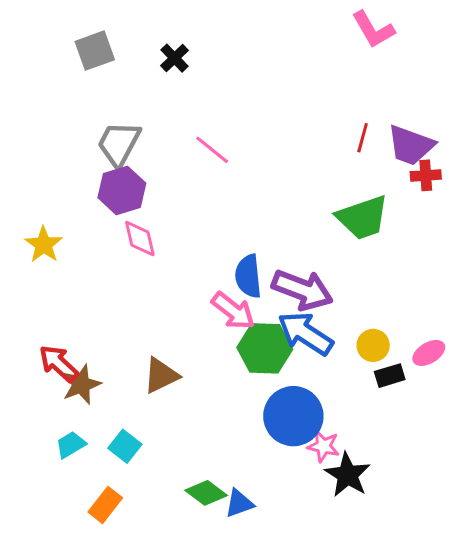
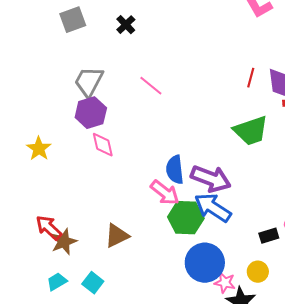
yellow circle: (373, 345) -> (258, 272), moved

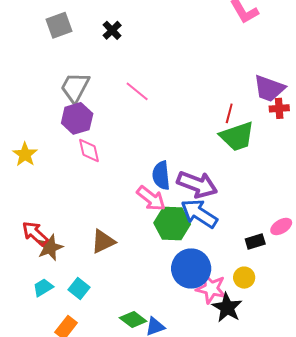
red line: (251, 78) -> (229, 113), moved
pink star: (225, 283) -> (211, 289), size x1.4

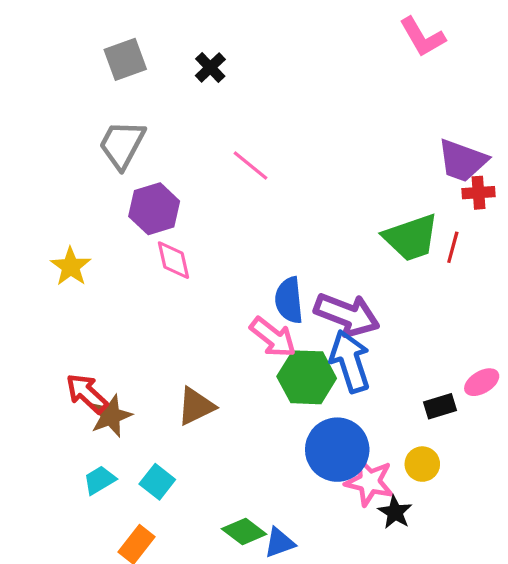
gray trapezoid: (75, 87) -> (122, 145), moved
red line: (229, 113) -> (453, 247), moved
blue arrow: (199, 213) -> (350, 361), turned 39
black star: (227, 308) -> (395, 512), size x0.7

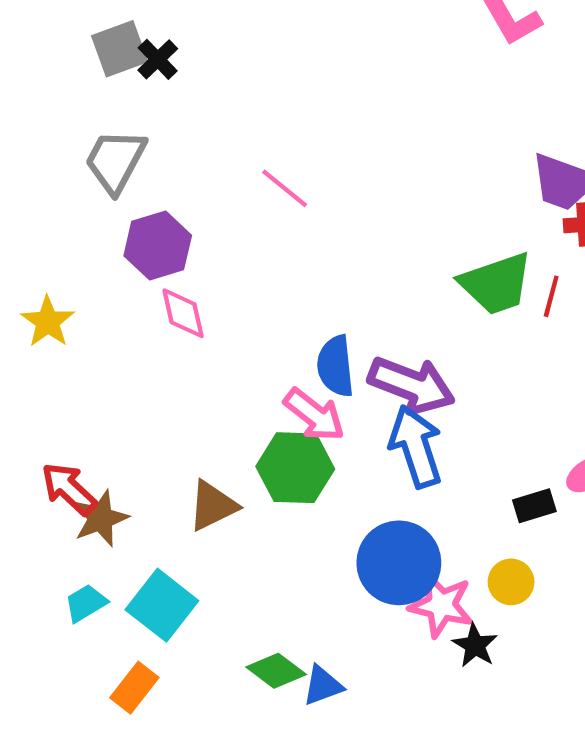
black cross: (210, 67) -> (158, 59), moved
green hexagon: (307, 377) -> (295, 468), moved
cyan square: (157, 482) -> (162, 605), size x1.5

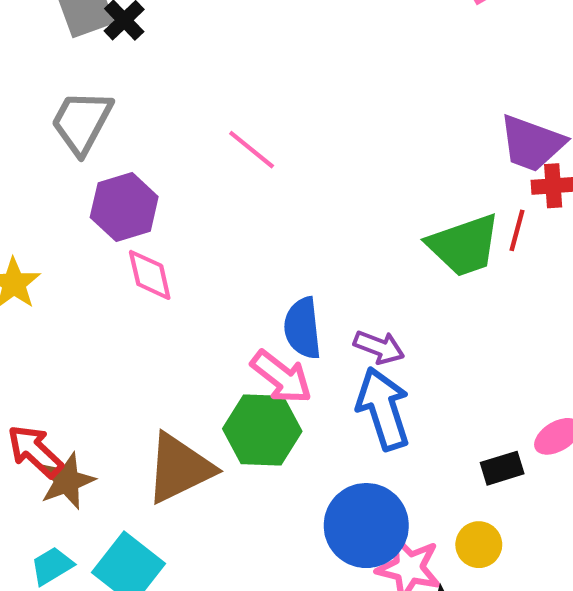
red line: (551, 296) -> (517, 230), moved
purple arrow: (412, 385) -> (379, 347), size x0.6
brown triangle: (213, 506) -> (179, 468), size x1.4

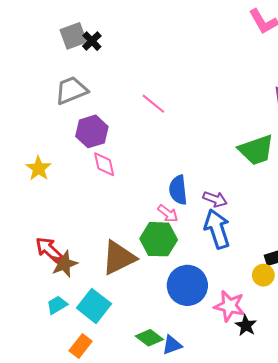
gray trapezoid: (82, 122) -> (71, 90), turned 40
pink arrow: (281, 377) -> (168, 214), size x0.7
blue circle: (366, 526) -> (187, 285), moved
yellow circle: (479, 545) -> (263, 275), moved

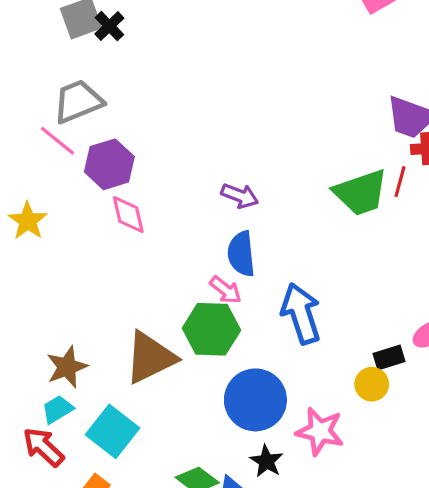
pink line: (153, 104) -> (58, 141), moved
purple arrow: (215, 199) -> (240, 196), moved
red arrow: (49, 249) -> (43, 447), moved
cyan trapezoid: (57, 305) -> (58, 409), moved
black star: (246, 325) -> (266, 461), moved

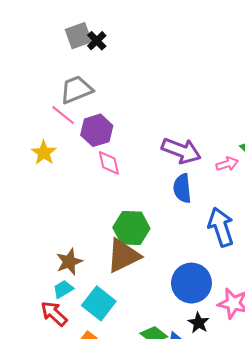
purple arrow: (240, 196) -> (181, 151), size x1.6
yellow star: (28, 221) -> (44, 153), moved
pink arrow: (226, 290) -> (227, 164), moved, turned -55
green hexagon: (211, 329) -> (131, 228), moved

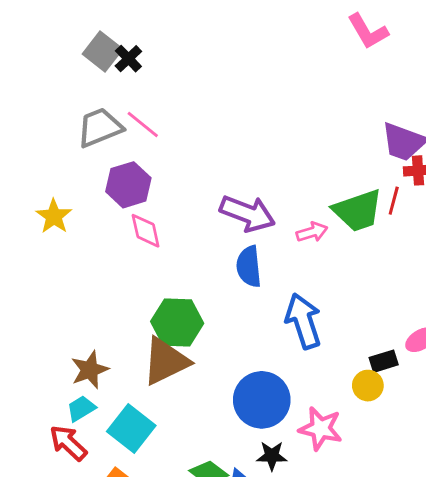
gray square: (78, 36) -> (103, 51), turned -32
pink line: (63, 115) -> (143, 125), moved
black star: (199, 323) -> (272, 456), turned -30

